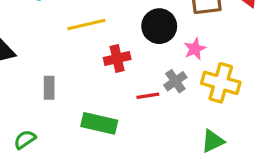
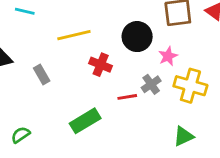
red cross: (117, 59) -> (101, 65), turned 35
gray rectangle: (49, 88) -> (42, 74), moved, turned -30
green rectangle: (99, 123) -> (85, 121), turned -44

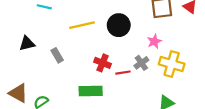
black circle: (137, 37) -> (119, 25), moved
red cross: (101, 65) -> (103, 63), moved
green rectangle: (85, 121) -> (91, 91), turned 30

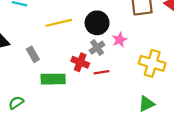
pink star: (154, 41) -> (120, 40), moved
gray cross: (141, 63) -> (97, 48), moved
green rectangle: (91, 91) -> (53, 79), moved

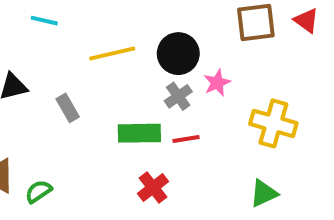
red cross: (80, 62) -> (153, 188), moved, turned 30
green rectangle: (53, 79) -> (139, 133), moved

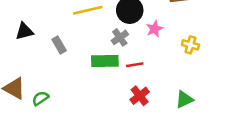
gray cross: (178, 96) -> (120, 37), moved
yellow cross: (273, 123) -> (190, 45), moved, size x0.6
red cross: (153, 188) -> (140, 96), moved

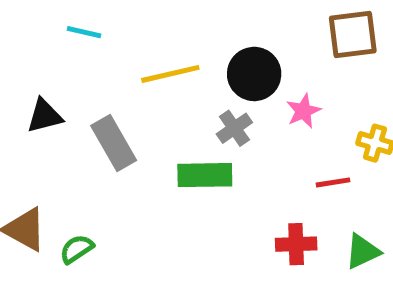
gray rectangle: (59, 45) -> (114, 143), size x1.5
red line: (135, 65) -> (333, 182), moved
red cross: (140, 96) -> (296, 244), moved, turned 36

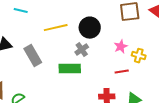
pink star: (303, 111) -> (121, 47), moved

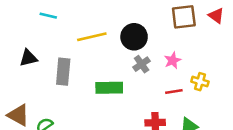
gray cross: (82, 50) -> (142, 64), moved
gray rectangle: (33, 56) -> (63, 72), turned 35
yellow cross: (139, 56) -> (200, 82), moved

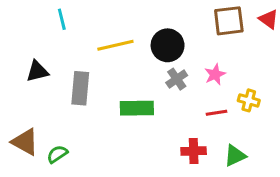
cyan line: (48, 16) -> (62, 19), turned 63

